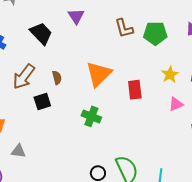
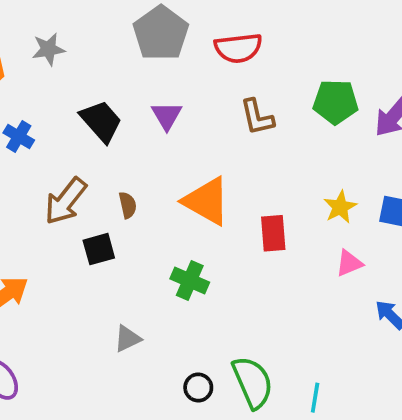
purple triangle: (76, 16) -> (167, 116), moved
green pentagon: (155, 33) -> (336, 102), moved
orange triangle: (99, 74) -> (207, 201), turned -48
gray triangle: (18, 151) -> (127, 339), moved, turned -35

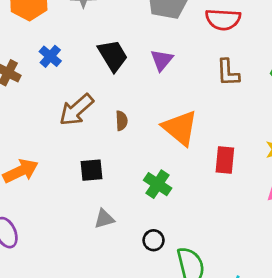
black square: (99, 249) -> (92, 170), moved
black circle: (198, 388) -> (154, 240), moved

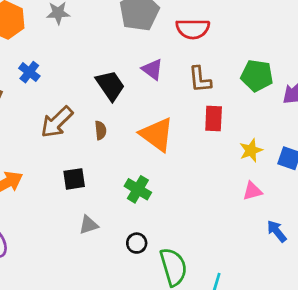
black trapezoid: (113, 56) -> (110, 85), moved
purple triangle: (162, 60) -> (152, 69), moved, turned -30
red rectangle: (225, 160) -> (214, 118), moved

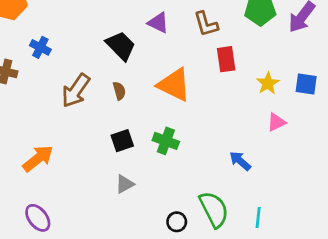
black square: (74, 179) -> (122, 141), moved
blue arrow: (277, 231) -> (240, 161), moved
black circle: (137, 243) -> (177, 222), moved

